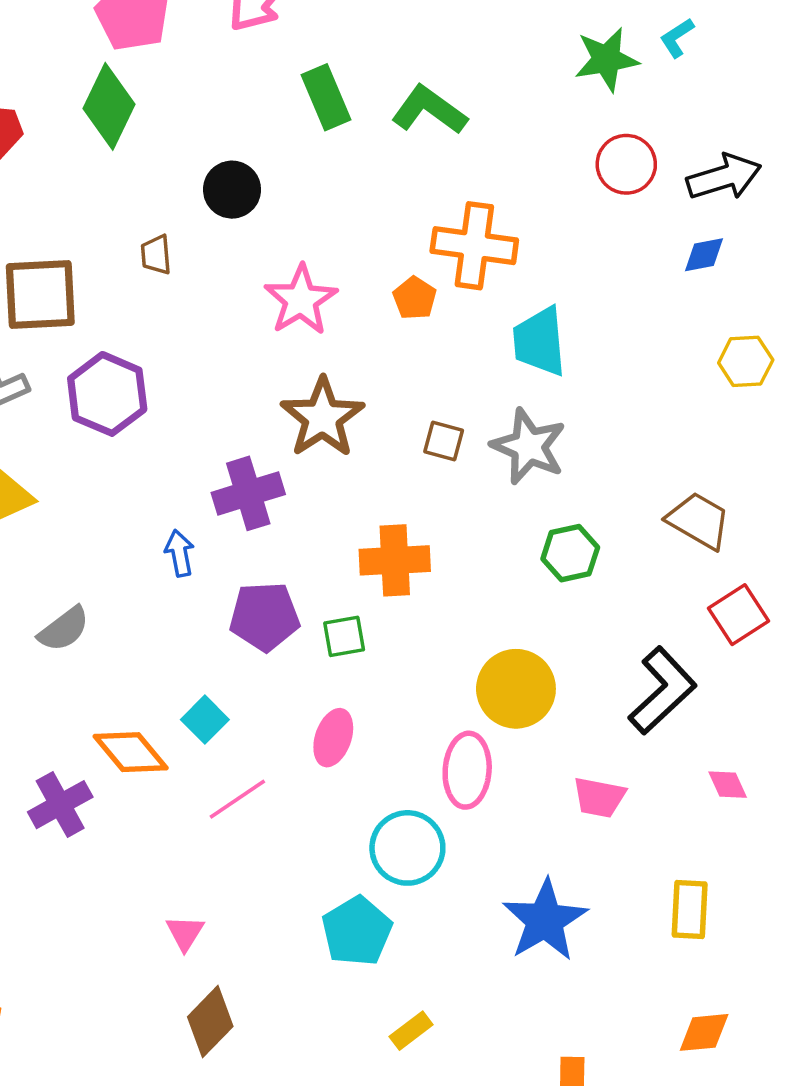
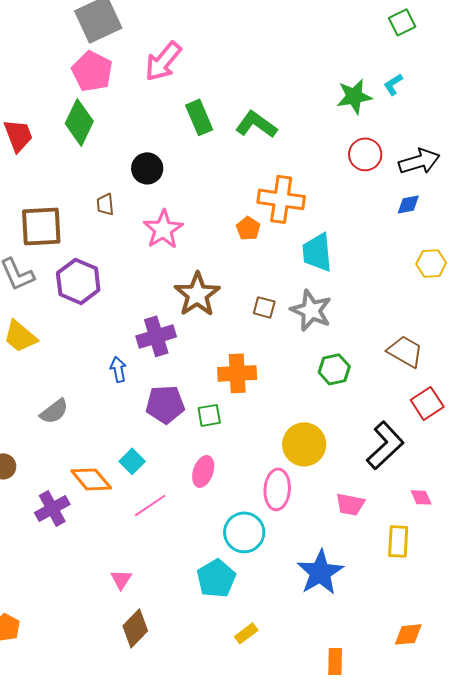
pink star: (301, 300) -> (163, 229), moved
yellow rectangle: (690, 909) -> (398, 541), moved

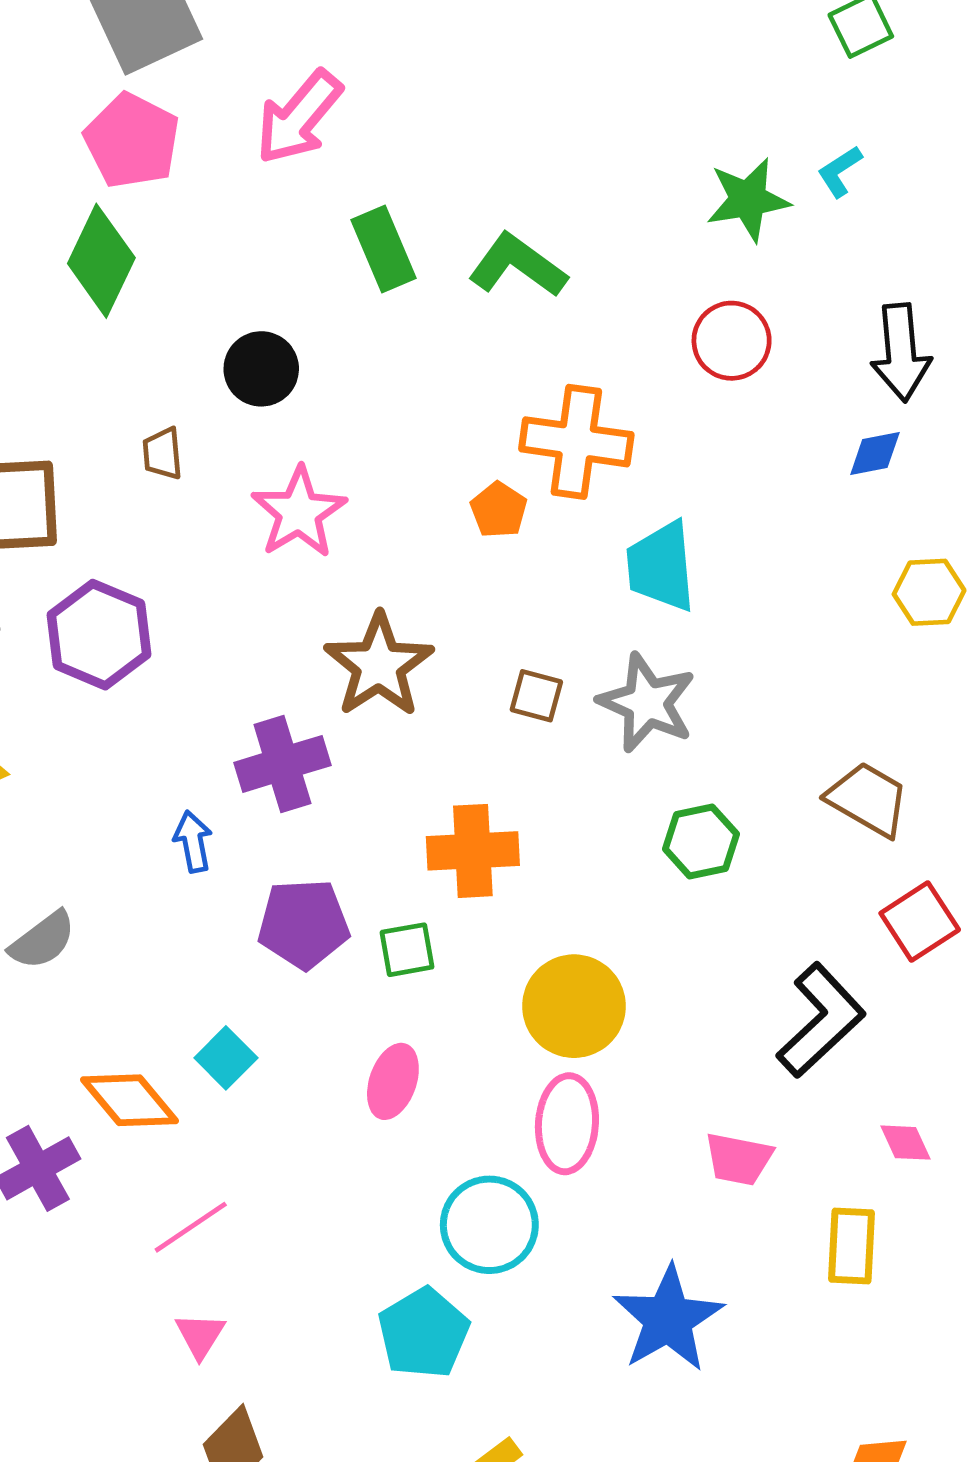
red circle: (365, 154) -> (732, 341), moved
black arrow: (419, 161) -> (901, 352), turned 102
yellow circle: (304, 444) -> (574, 1006), moved
pink line: (150, 505) -> (191, 1227), moved

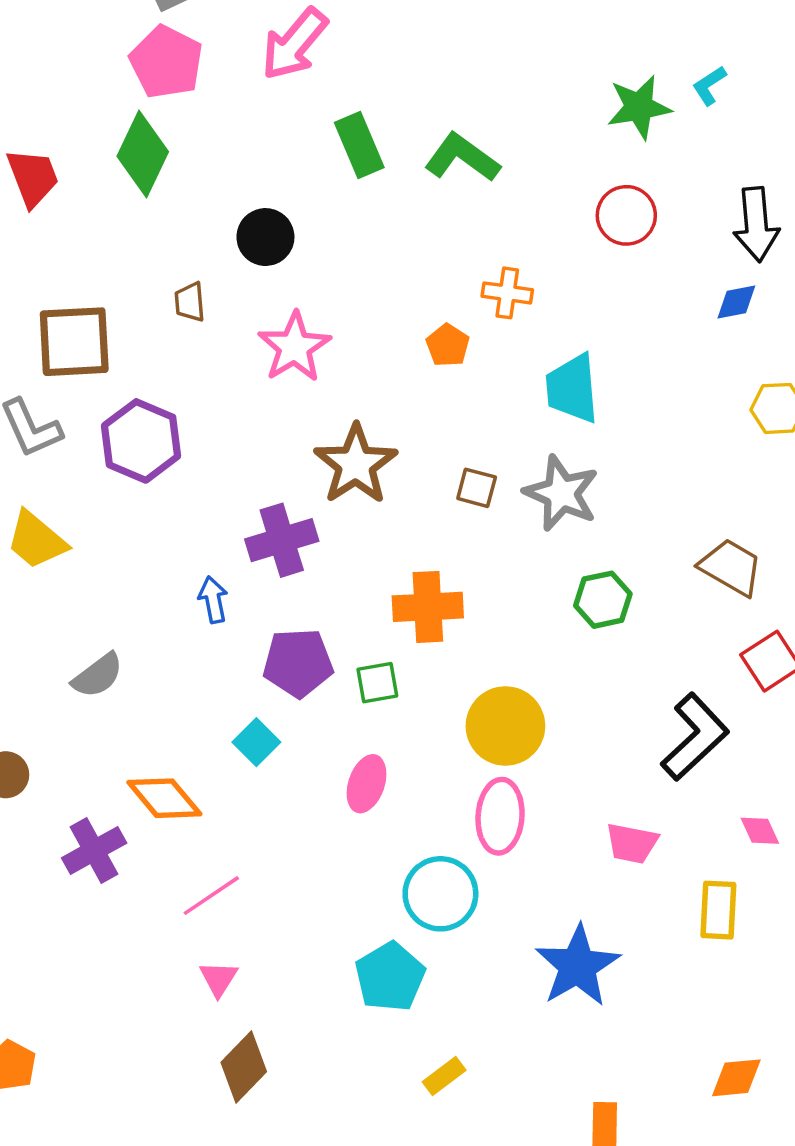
orange cross: (576, 442) -> (507, 293), size x0.6
cyan square: (226, 1058) -> (256, 742), moved

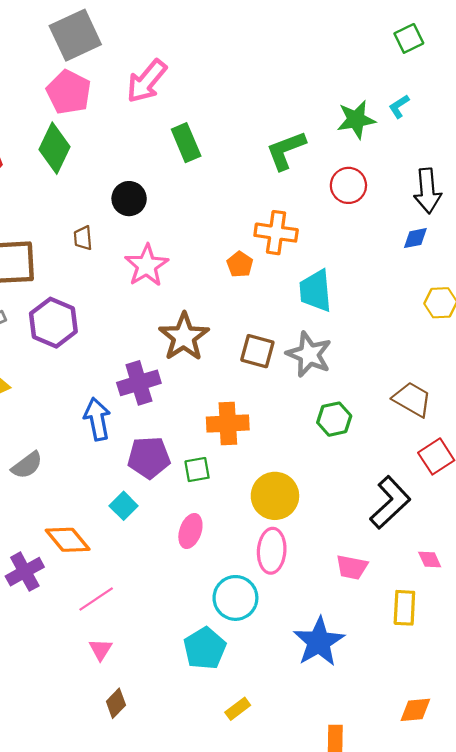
green L-shape: (462, 158) -> (286, 150), moved, turned -57
orange cross: (507, 293) -> (276, 233), size x1.4
brown square: (477, 488) -> (257, 351), size x1.4
blue arrow: (213, 600) -> (97, 419), size x1.5
brown diamond: (244, 1067) -> (116, 703), size x0.7

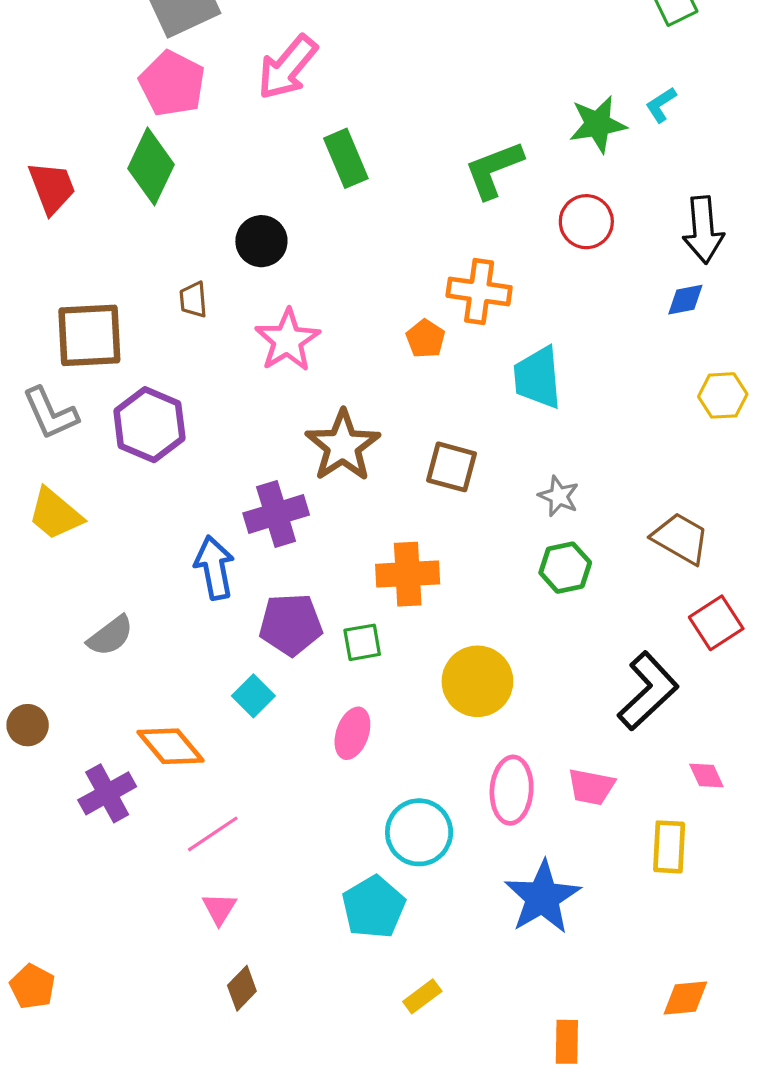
gray star: (309, 354) -> (559, 496), moved, size x0.6
pink ellipse: (272, 551) -> (512, 790), moved

